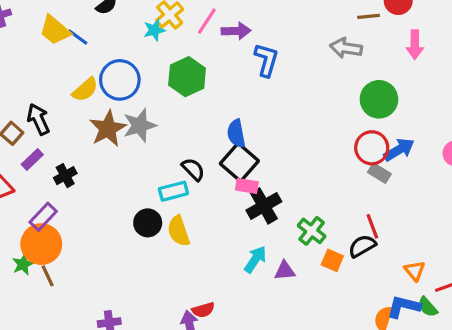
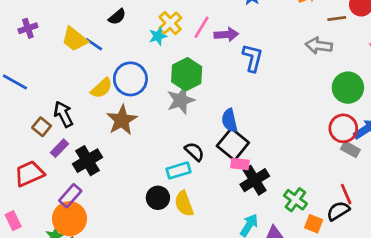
gray star: (140, 125) -> (181, 100), moved
black cross: (65, 176) -> (87, 161), size x1.5

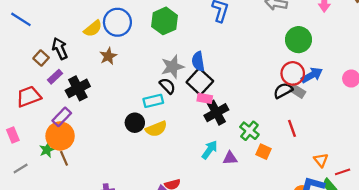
gray star: (181, 100) -> (173, 67), moved
brown star: (122, 120) -> (108, 56), size x0.7
yellow semicircle: (184, 204) -> (156, 129), turned -95
black semicircle: (338, 211) -> (283, 91), moved

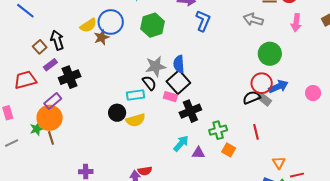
brown star: (108, 56) -> (102, 37), moved
pink rectangle: (205, 98) -> (170, 97), moved
green cross: (249, 131) -> (218, 130), turned 30

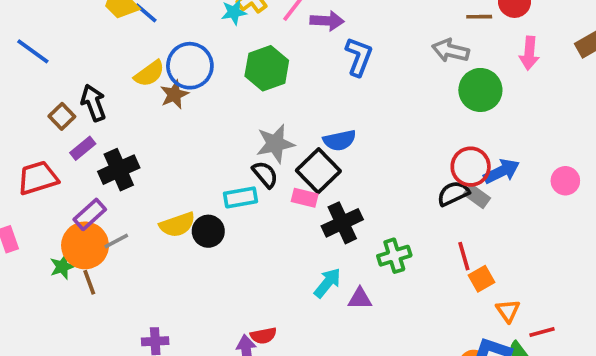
green circle: (270, 54) -> (480, 90), moved
blue semicircle: (179, 64) -> (340, 140), moved, turned -96
yellow semicircle: (136, 120) -> (177, 225), moved
gray line: (12, 143) -> (116, 241), moved
orange square: (229, 150) -> (481, 279), moved, turned 32

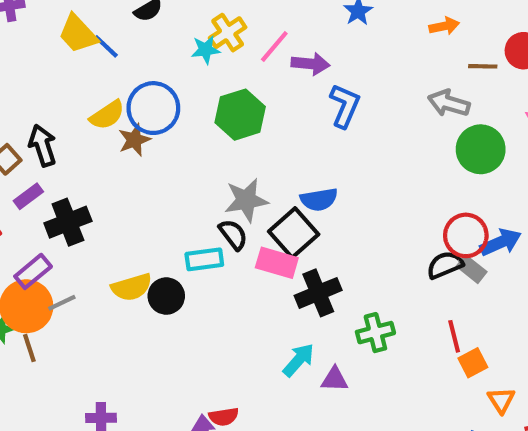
pink rectangle: (305, 198) -> (277, 263), size x1.4

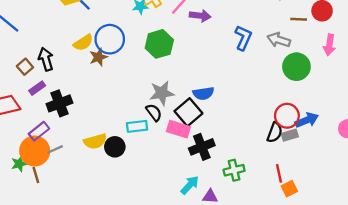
blue L-shape: (345, 106) -> (243, 38), moved
black semicircle: (445, 265) -> (275, 132), turned 132
gray rectangle: (472, 269) -> (290, 135), turned -56

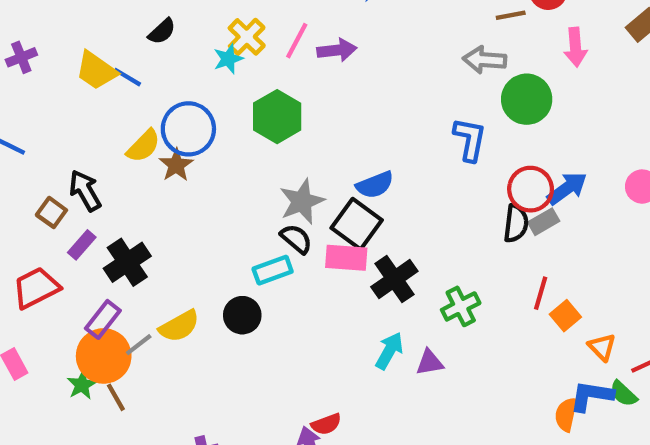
blue L-shape: (243, 38) -> (470, 139), moved
yellow semicircle: (95, 141) -> (179, 326), moved
red line: (279, 173) -> (541, 293), turned 42

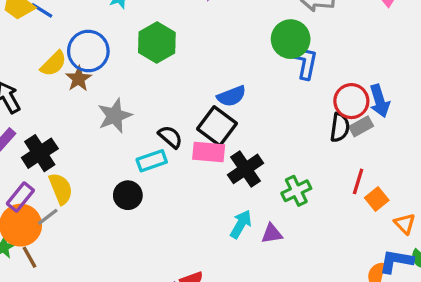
green circle: (527, 99) -> (291, 39), moved
blue arrow: (567, 188) -> (380, 101), turned 108
gray star: (302, 201) -> (115, 116), moved
yellow semicircle: (179, 326) -> (61, 189), moved, turned -84

